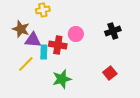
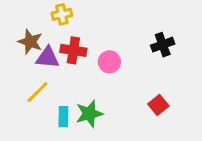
pink circle: (76, 34) -> (109, 62), moved
red cross: (58, 45) -> (73, 50), moved
cyan rectangle: (44, 52) -> (63, 117), moved

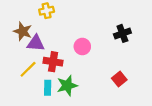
red cross: (73, 50) -> (53, 62), moved

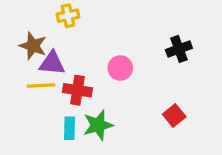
yellow line: (28, 69) -> (41, 85), moved, turned 42

